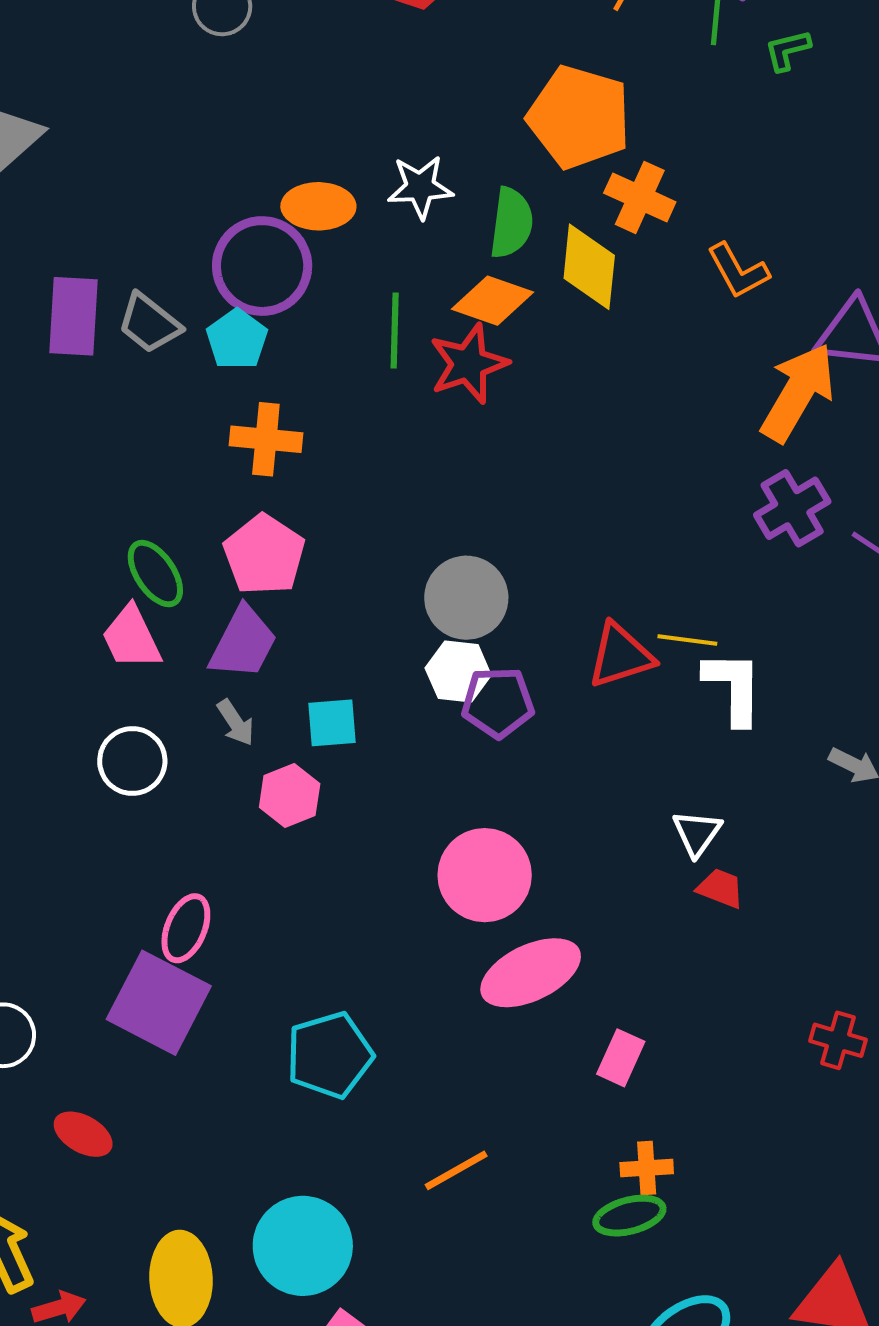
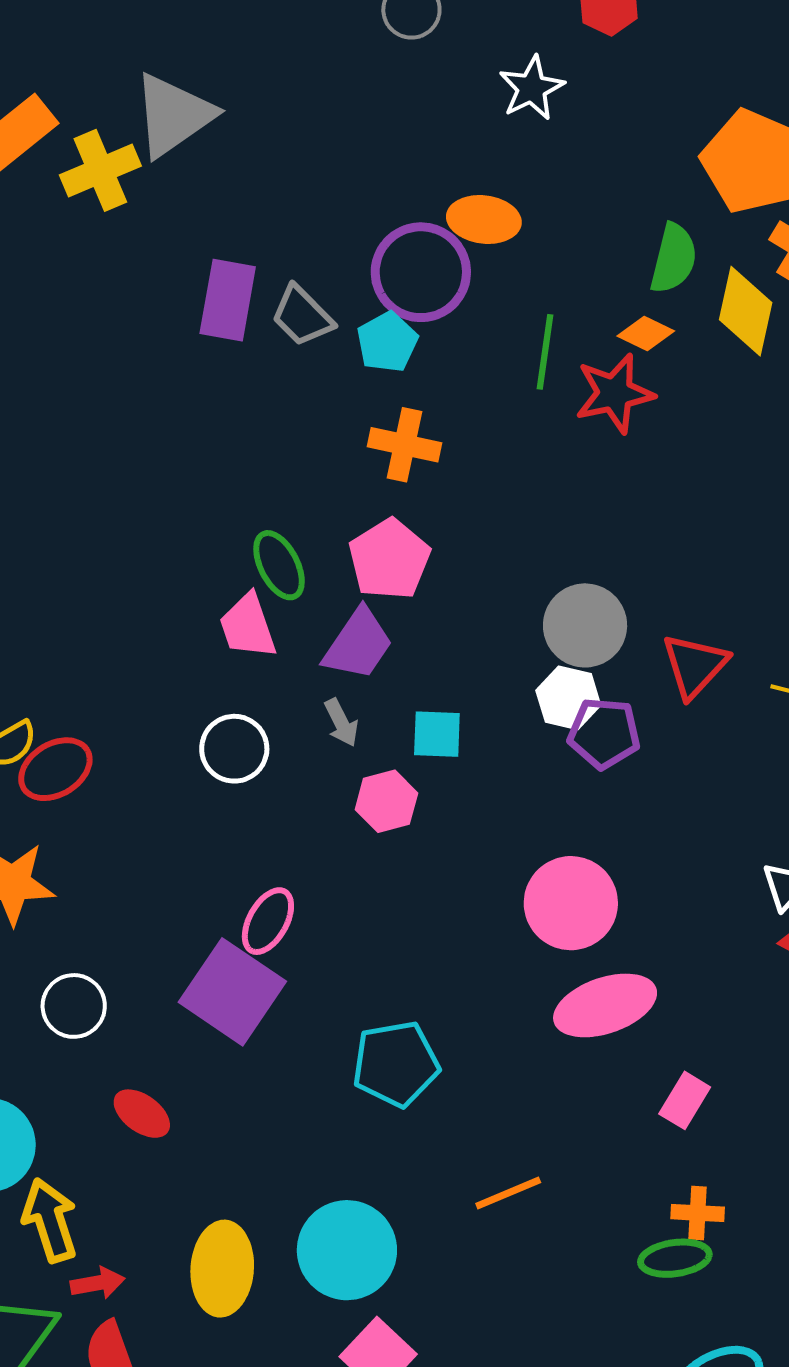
white star: (420, 187) -> (532, 88), moved, turned -30
orange diamond: (493, 301) -> (646, 334), size x0.7
red triangle: (620, 656) -> (695, 666), moved, turned -36

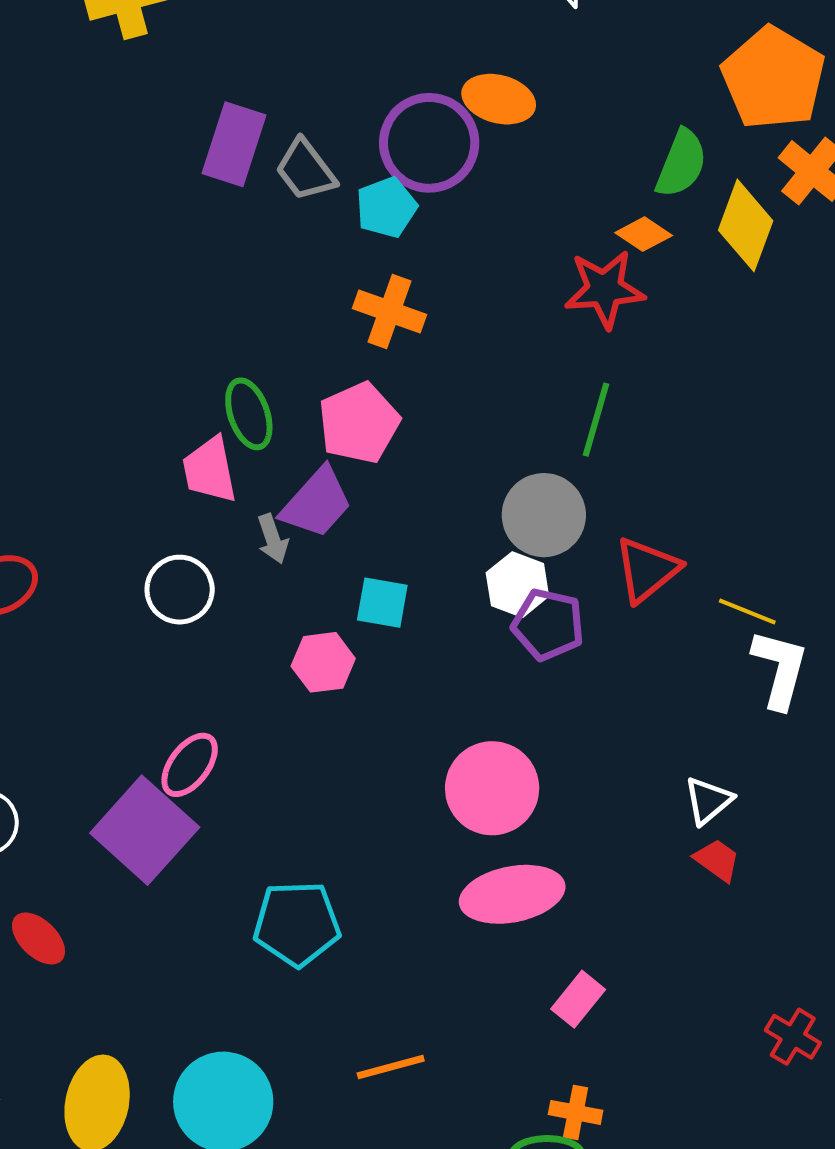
green line: (545, 352) -> (596, 420), moved
gray arrow: (341, 723) -> (273, 539), moved

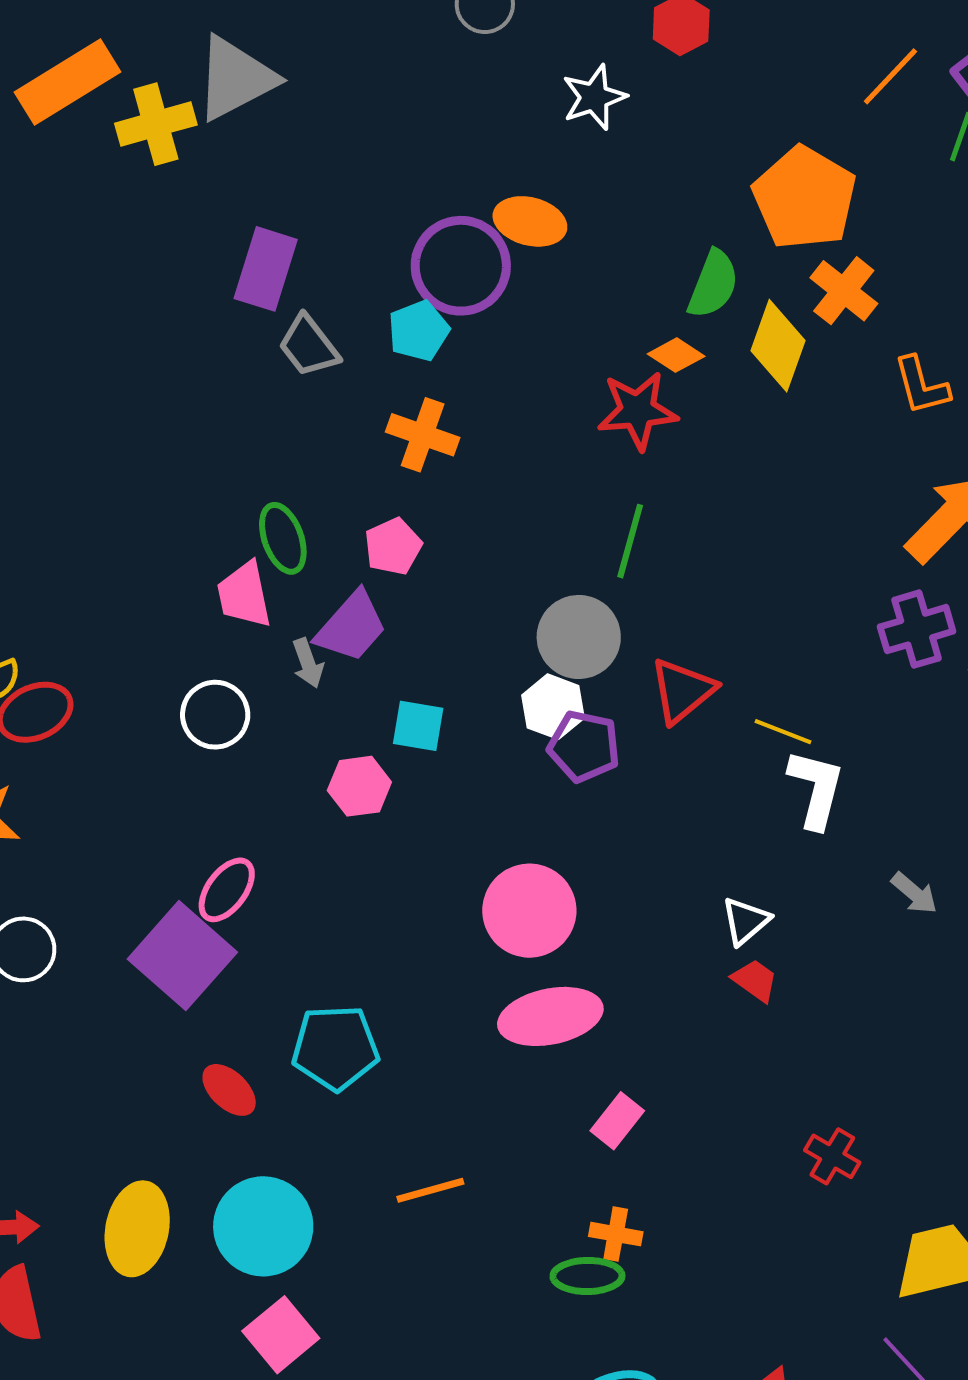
gray trapezoid: (306, 170) -> (309, 346), moved
pink pentagon: (359, 423) -> (393, 546), size x0.7
red ellipse: (38, 938) -> (229, 1090), moved

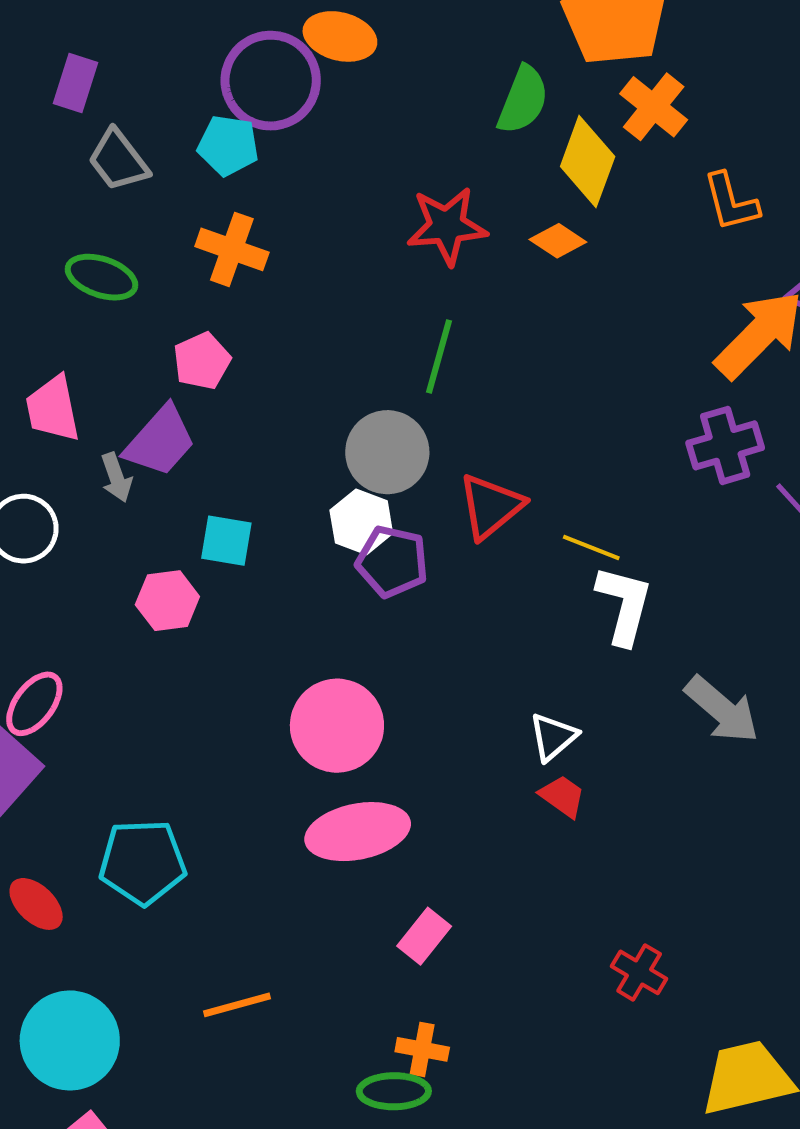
purple rectangle: (266, 269) -> (75, 83), size x0.7
cyan pentagon: (419, 331) -> (228, 145), turned 30
orange diamond: (676, 355) -> (558, 241), moved
green ellipse: (283, 538) -> (102, 277), moved, turned -52
gray arrow: (914, 893) -> (722, 710), size x1.6

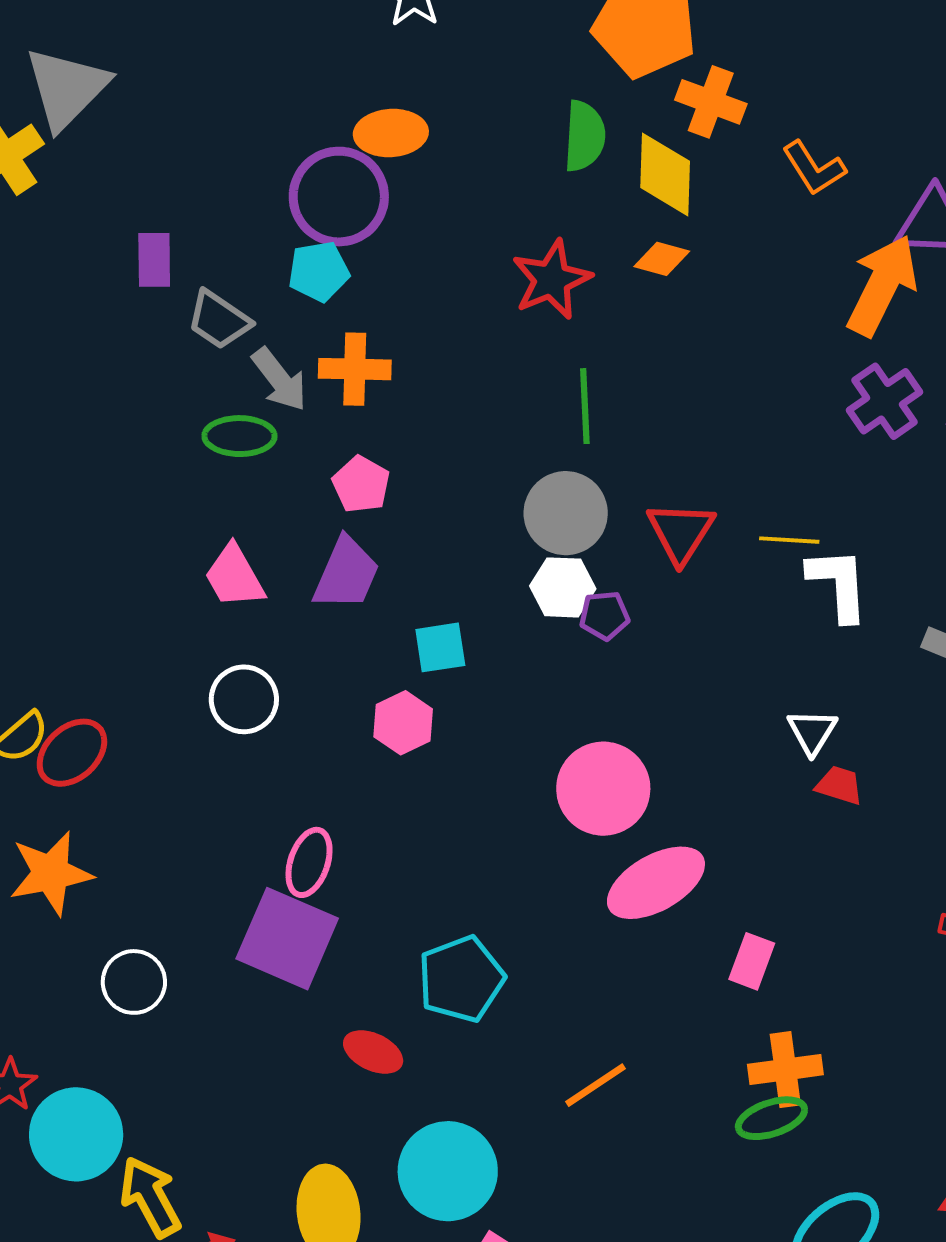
gray arrow: (116, 477) -> (279, 379), moved, size x1.4
purple pentagon: (392, 562) -> (604, 616), size x0.7
orange cross: (422, 1049) -> (785, 1070), size x1.4

